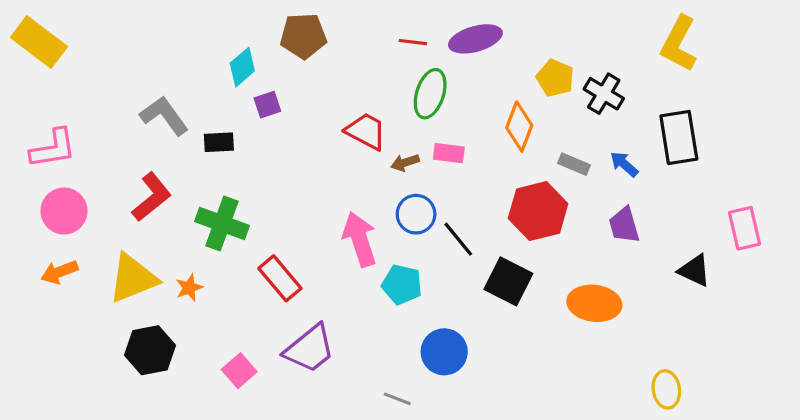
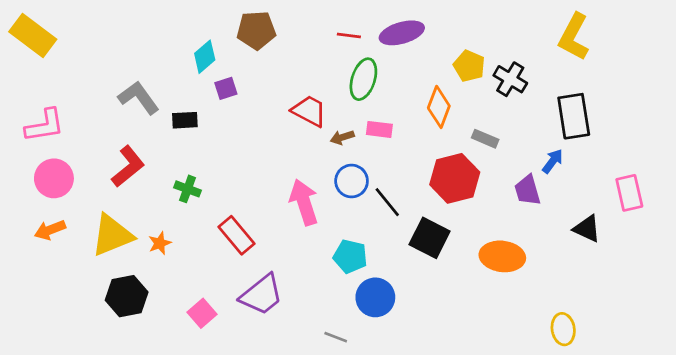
blue arrow: (624, 164) -> (553, 161), moved, turned 85
green cross: (222, 224) -> (188, 189), size x0.6
cyan pentagon: (402, 285) -> (350, 256), moved

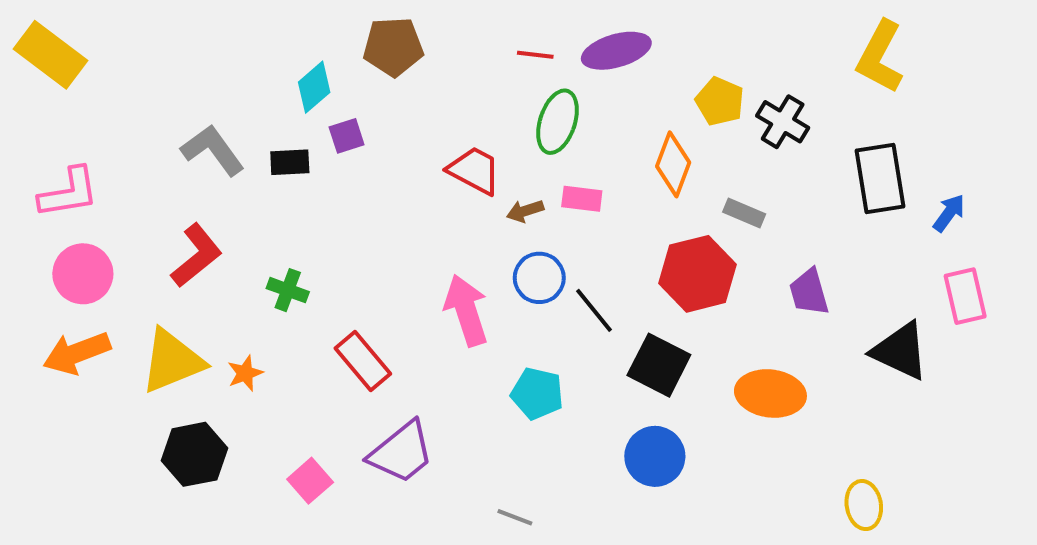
black rectangle: (185, 120) -> (290, 162), moved
blue arrow: (553, 161) -> (949, 213), moved
black triangle: (587, 229) -> (900, 351), size x1.4
orange arrow: (50, 230) -> (77, 353), size x1.4
blue circle: (375, 297) -> (655, 456), moved

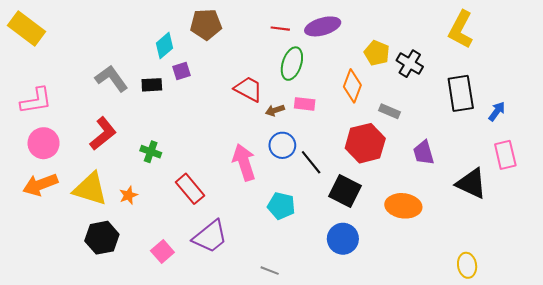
yellow triangle: (172, 361) -> (90, 189), turned 39
yellow ellipse: (864, 505) -> (467, 265), moved

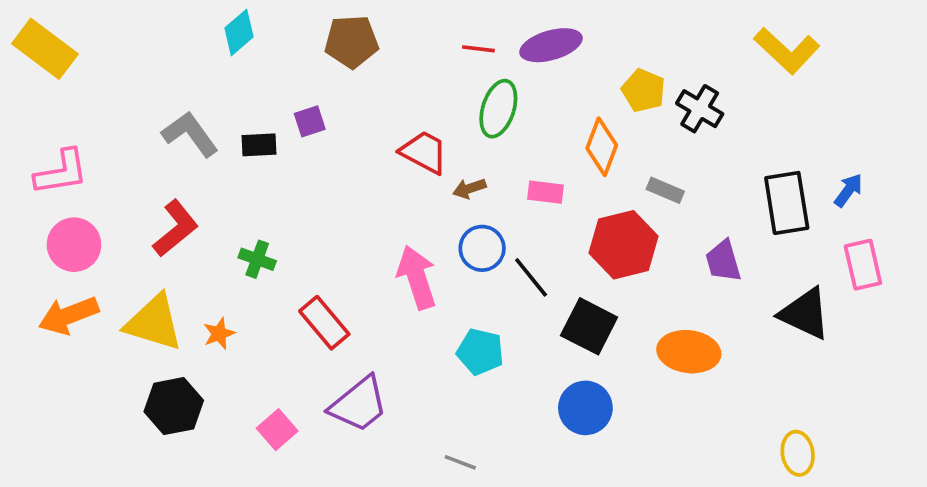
yellow L-shape: (461, 30) -> (787, 51), turned -75
cyan diamond: (165, 46) -> (239, 32), moved
black rectangle: (461, 93) -> (787, 203), moved
pink rectangle: (305, 104) -> (546, 192), moved

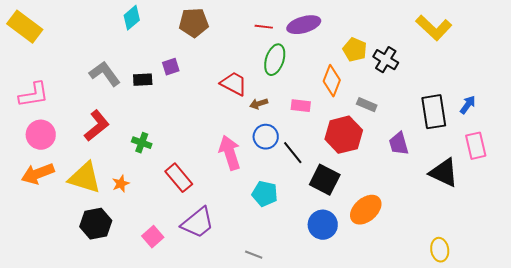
orange ellipse: (689, 352) -> (366, 210), moved, turned -48

